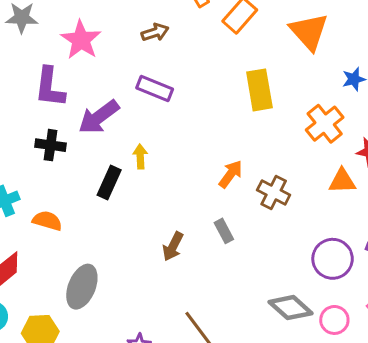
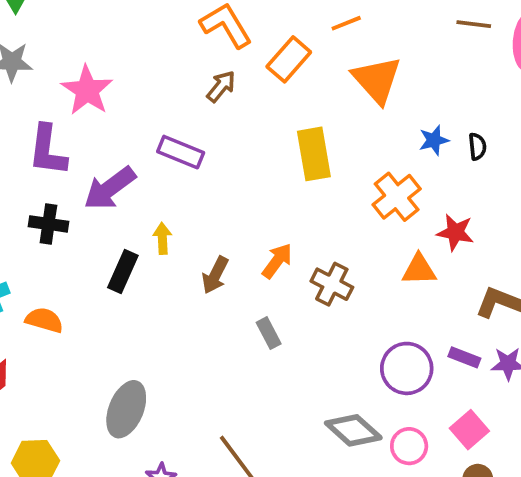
brown arrow: (155, 32) -> (221, 86), moved, turned -32
brown arrow: (173, 246) -> (215, 275), moved
gray ellipse: (82, 287) -> (126, 409), moved

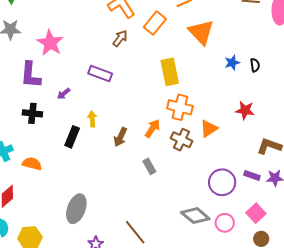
purple arrow: (110, 188) -> (64, 94), size x0.5
orange cross: (397, 197) -> (180, 107), moved, turned -35
orange triangle: (419, 270) -> (209, 129), moved, turned -30

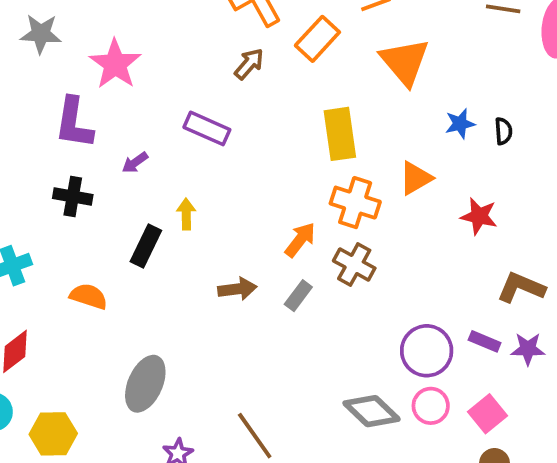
orange triangle: (209, 129) -> (416, 178), moved
brown arrow: (120, 137) -> (237, 289), moved, turned -126
orange semicircle: (32, 164) -> (89, 296), moved
gray rectangle: (149, 166) -> (298, 296), moved, turned 63
pink circle: (225, 223) -> (431, 406), moved

